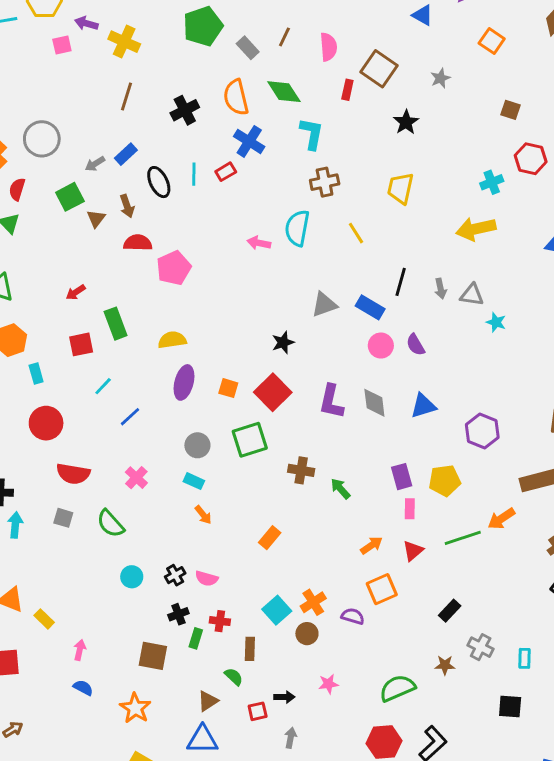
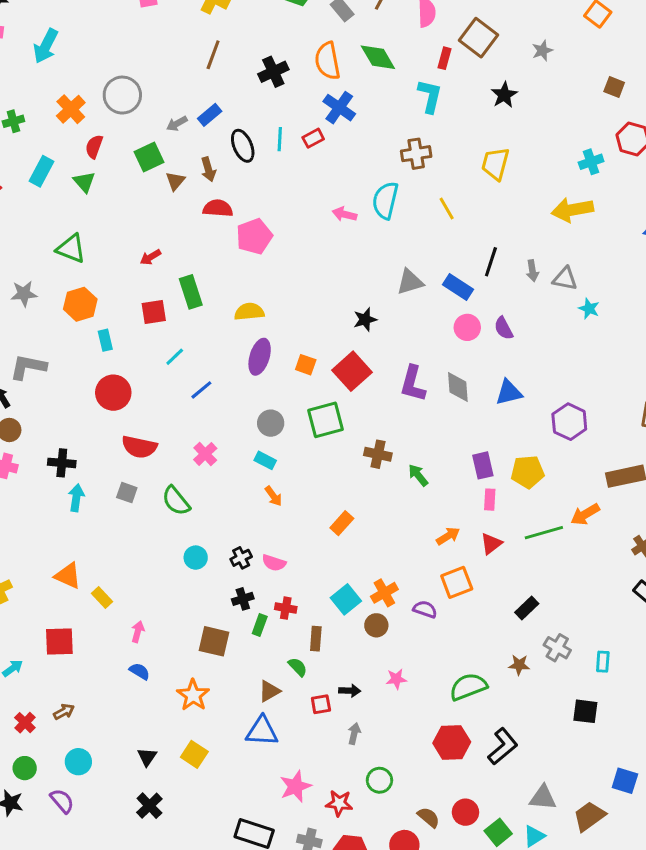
cyan L-shape: (312, 134) -> (430, 96), moved

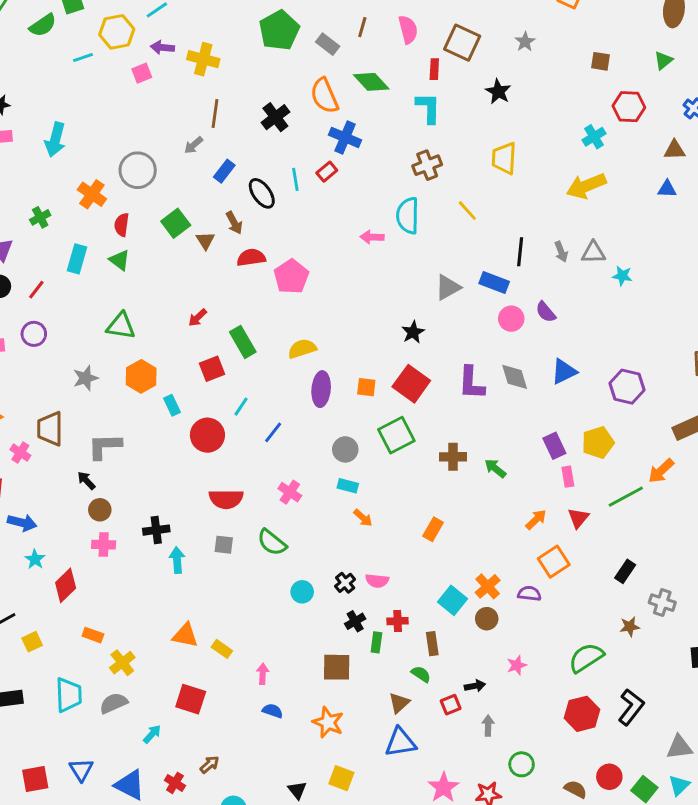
gray arrow: (177, 124) -> (194, 145), moved
red circle: (113, 393) -> (207, 435), moved
red square: (59, 641) -> (191, 699), turned 32

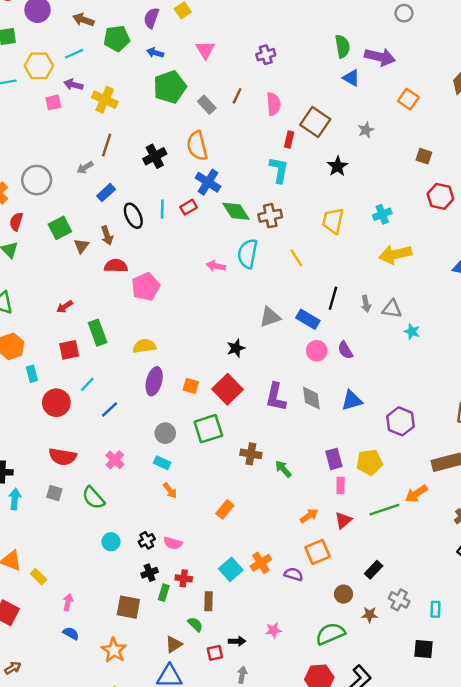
green diamond: (371, 82) -> (236, 211), moved
cyan cross: (594, 137) -> (382, 214), moved
brown circle: (487, 619) -> (343, 594), moved

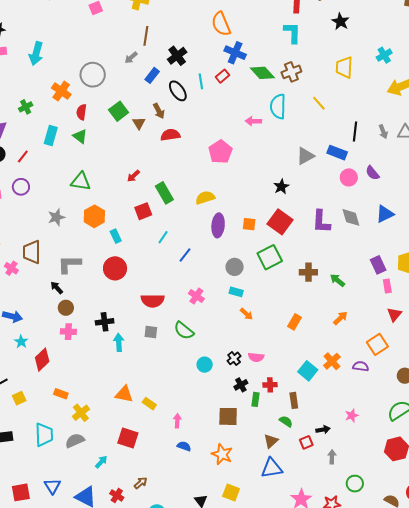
black cross: (155, 156) -> (177, 56), moved
pink pentagon: (146, 287) -> (220, 152), moved
red circle: (56, 403) -> (115, 268), moved
orange arrow: (309, 516) -> (340, 318), moved

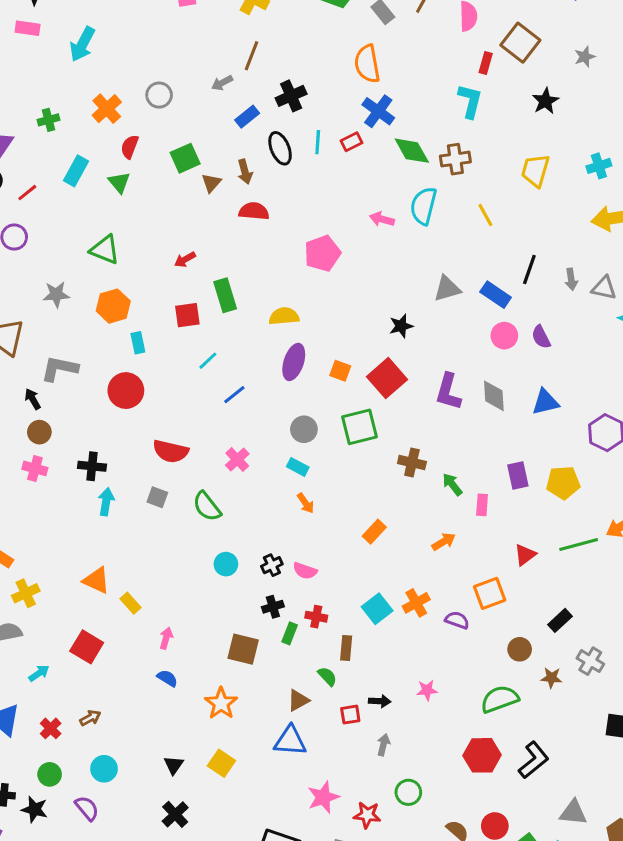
gray circle: (93, 75) -> (159, 95), size x0.7
pink rectangle: (387, 286) -> (482, 505), moved

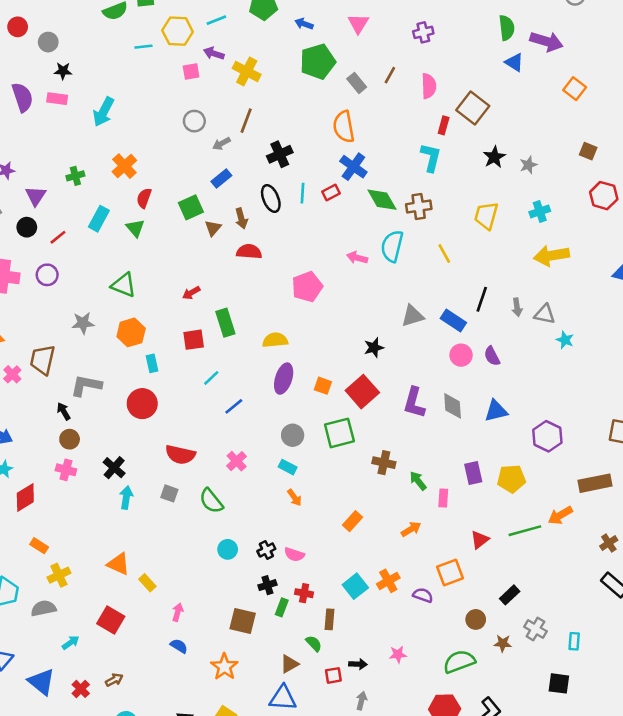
gray star: (585, 57) -> (528, 165), moved
gray circle: (159, 95) -> (194, 121), moved
blue rectangle: (247, 117) -> (221, 179), moved
black cross: (92, 466) -> (114, 468), turned 35

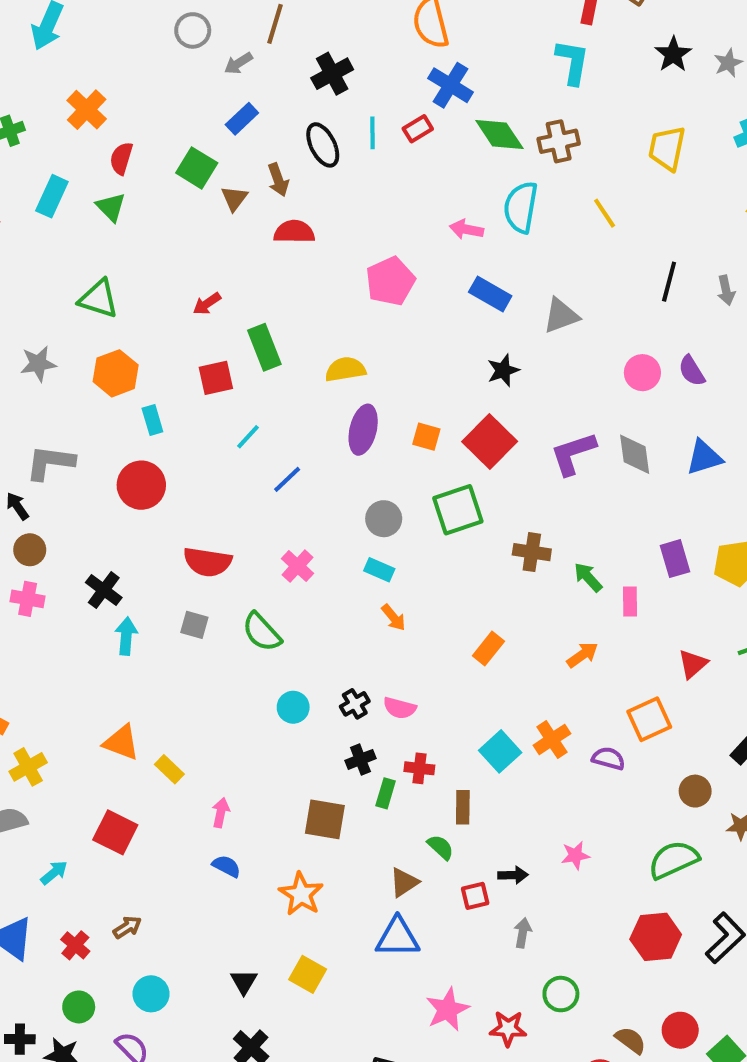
green square: (191, 207) -> (197, 168), turned -30
blue rectangle: (453, 321) -> (490, 294), moved
purple L-shape: (414, 403) -> (573, 454), turned 60

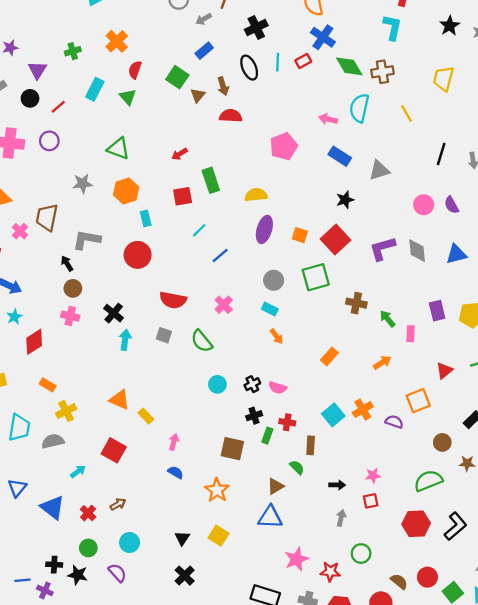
red square: (475, 896) -> (371, 501), moved

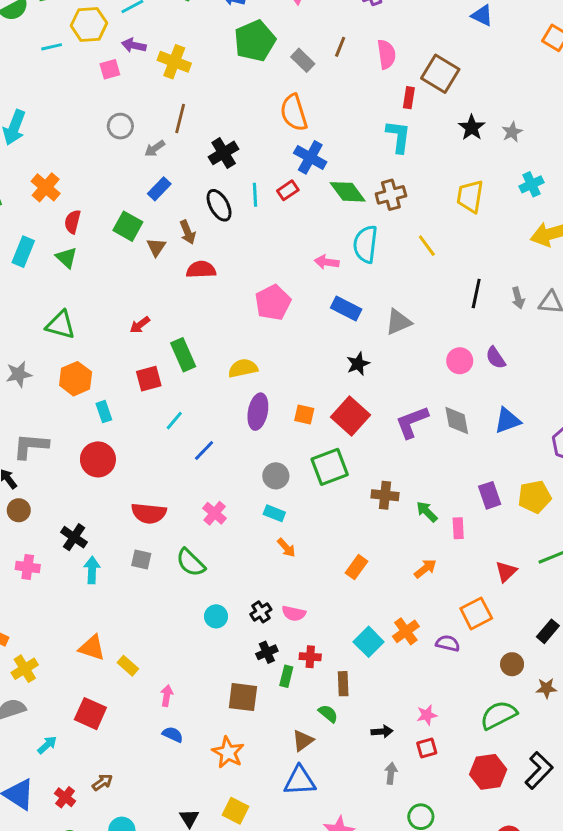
pink cross: (70, 316) -> (28, 567), moved

